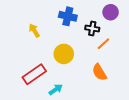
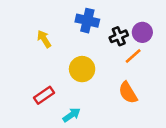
purple circle: (111, 12) -> (142, 32), moved
black cross: (92, 28) -> (119, 36), turned -32
red rectangle: (34, 74) -> (44, 95), size x0.7

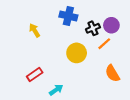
yellow circle: (82, 69) -> (77, 53), moved
orange semicircle: (128, 93) -> (112, 73), moved

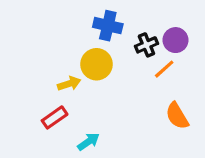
yellow arrow: (35, 30) -> (69, 84), moved, turned 104
yellow circle: (77, 53) -> (97, 64), moved

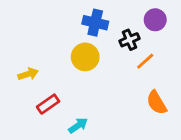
purple circle: (175, 40) -> (155, 20), moved
yellow arrow: (69, 84) -> (28, 74), moved

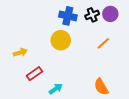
black cross: (129, 40) -> (92, 15), moved
orange semicircle: (157, 103) -> (101, 87), moved

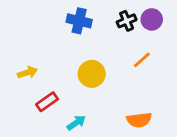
blue cross: (68, 16) -> (79, 21), moved
yellow circle: (61, 40) -> (92, 74), moved
orange semicircle: (101, 87) -> (139, 120), turned -66

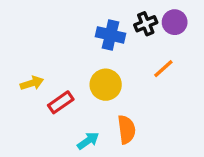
blue cross: (79, 21) -> (110, 35), moved
red rectangle: (47, 102) -> (61, 102), moved
orange semicircle: (139, 120) -> (127, 130), moved, turned -90

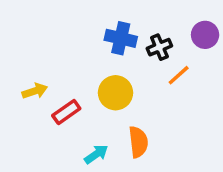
purple circle: (175, 22) -> (205, 35), moved
black cross: (146, 24) -> (159, 47), moved

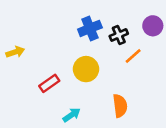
blue cross: (121, 38) -> (90, 28), turned -35
yellow arrow: (35, 91) -> (15, 52), moved
orange semicircle: (138, 142) -> (120, 106), moved

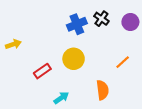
black cross: (119, 35) -> (101, 19), moved, turned -32
orange line: (133, 56) -> (123, 62), moved

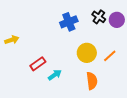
black cross: (101, 19) -> (99, 17), moved
yellow circle: (74, 59) -> (87, 53), moved
cyan arrow: (61, 98) -> (55, 75), moved

